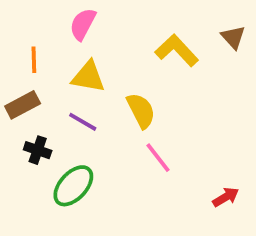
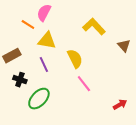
brown triangle: (233, 37) -> (124, 46), moved
orange line: (34, 60) -> (28, 25), moved, turned -56
purple line: (83, 122) -> (44, 65), turned 35

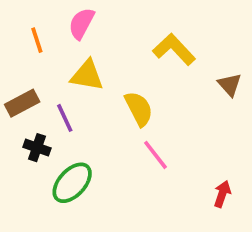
orange line: (28, 25) -> (37, 40), moved, turned 40
purple line: (44, 65) -> (65, 118), moved
red arrow: (120, 105) -> (222, 194), turned -40

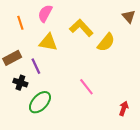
yellow L-shape: (174, 49) -> (81, 28), moved
brown triangle: (230, 85) -> (129, 17), moved
yellow semicircle: (139, 109) -> (106, 42), moved, turned 66

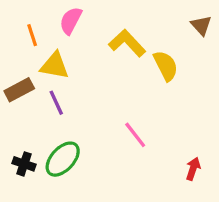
yellow triangle: (48, 42) -> (55, 66), moved
yellow semicircle: (106, 42) -> (166, 66), turned -66
black cross: (20, 83) -> (24, 164), moved

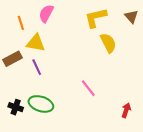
yellow L-shape: (127, 43) -> (96, 18), moved, turned -60
green ellipse: (63, 159) -> (41, 104), turned 65

